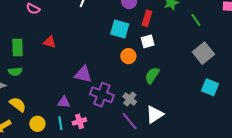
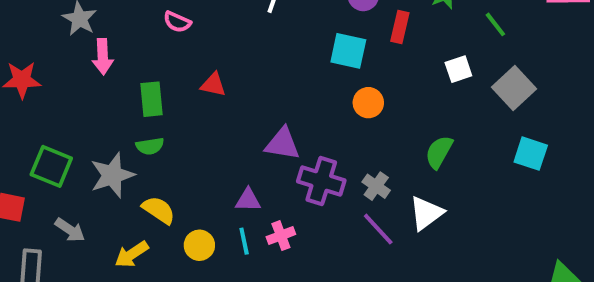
white square: (148, 41) -> (458, 69), moved
green semicircle: (152, 75) -> (439, 152), moved

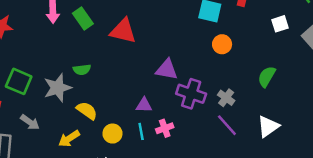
red triangle: (213, 85) -> (123, 31), size x1.6
green rectangle: (152, 99) -> (83, 18), moved, turned -30
white triangle: (426, 213) -> (268, 126), moved

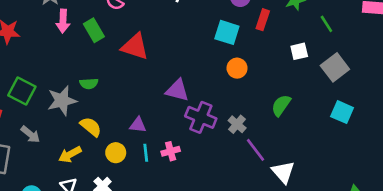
purple triangle: (144, 105) -> (138, 125), moved
purple line: (227, 125) -> (256, 150), moved
white triangle: (268, 126) -> (283, 172), moved, turned -40

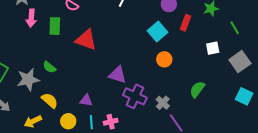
green rectangle: (94, 30) -> (55, 26), turned 30
cyan square: (227, 32) -> (157, 32), turned 30
green semicircle: (89, 84) -> (49, 67), turned 40

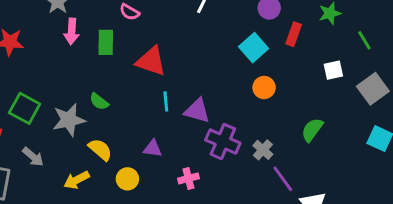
cyan line: (91, 122) -> (166, 101), moved

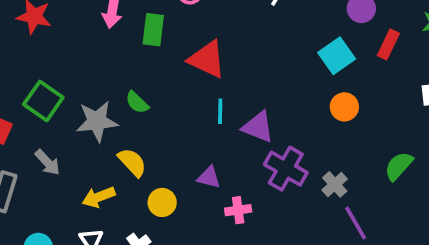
purple triangle: (153, 149) -> (209, 177), moved

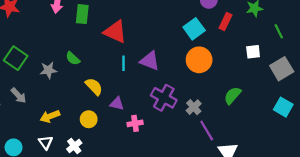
orange circle: (344, 107) -> (199, 60), size x1.5
gray star: (97, 121) -> (48, 70), size x0.7
purple triangle: (258, 127) -> (150, 61), moved
yellow semicircle: (132, 162) -> (94, 86), moved

